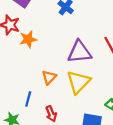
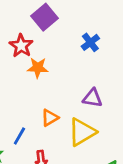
purple triangle: (79, 52) -> (92, 98), size x0.7

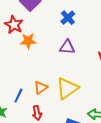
purple triangle: (92, 98) -> (67, 47), moved
orange triangle: (50, 118) -> (41, 88), moved

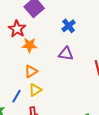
orange triangle: (41, 88) -> (31, 71), moved
yellow triangle: (67, 88) -> (35, 90), moved, size x0.6

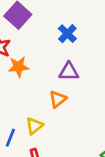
orange triangle: (31, 71) -> (58, 99), moved

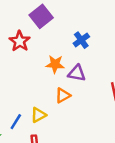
orange star: (18, 67) -> (55, 64), moved

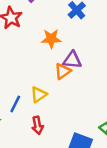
purple triangle: (77, 73) -> (72, 60), moved

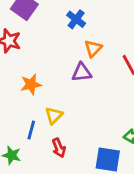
orange star: (51, 39) -> (31, 84), moved
orange triangle: (63, 71) -> (93, 48), moved

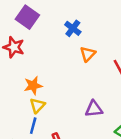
purple triangle: (82, 72) -> (94, 109), moved
yellow triangle: (54, 115) -> (37, 106), moved

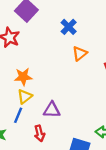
purple triangle: (94, 109) -> (52, 110), moved

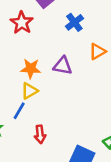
blue cross: (69, 27) -> (74, 22), moved
purple triangle: (52, 110) -> (63, 66), moved

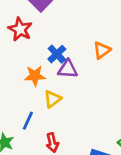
blue cross: (74, 22) -> (57, 54), moved
yellow triangle: (29, 91) -> (52, 99), moved

